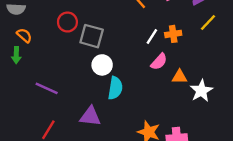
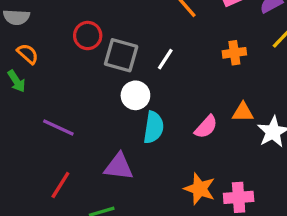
white line: (152, 36) -> (165, 59), moved
green arrow: (16, 55) -> (16, 81), turned -35
pink semicircle: (159, 62) -> (206, 127), moved

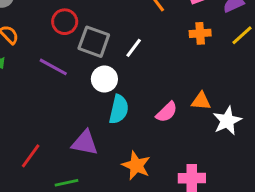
orange cross: (234, 53) -> (200, 33), moved
purple line: (58, 128) -> (53, 67), moved
orange star: (200, 189) -> (136, 165), moved

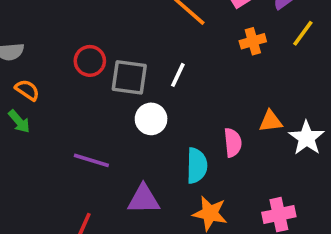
purple line: (53, 67) -> (91, 160), moved
cyan semicircle: (119, 109) -> (197, 166), moved
pink semicircle: (167, 112) -> (233, 143), turned -40

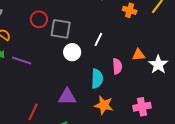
orange cross: (253, 41) -> (130, 10), turned 32
white line: (178, 75) -> (98, 39), moved
purple line: (91, 160) -> (22, 61), moved

